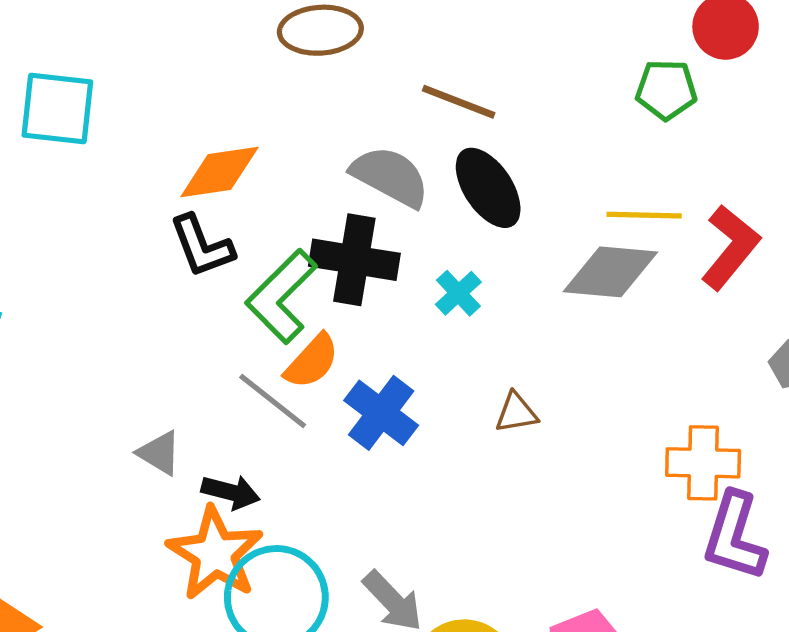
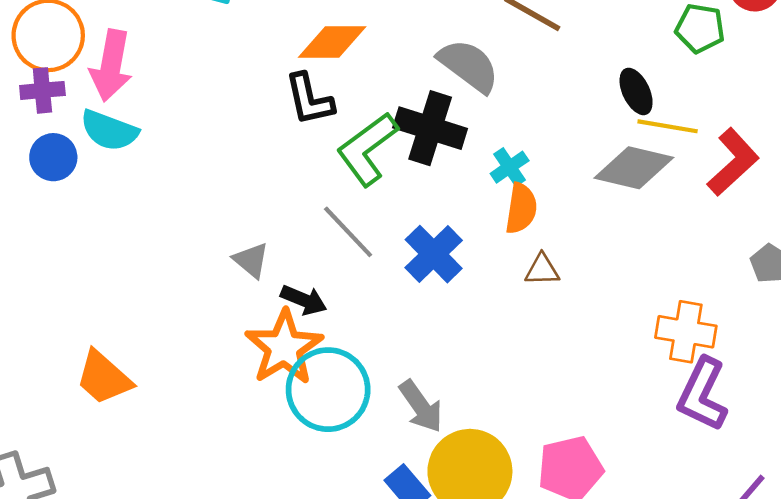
black ellipse: (488, 188) -> (636, 91), moved, size x0.7
orange semicircle: (312, 361) -> (521, 208), moved, turned -42

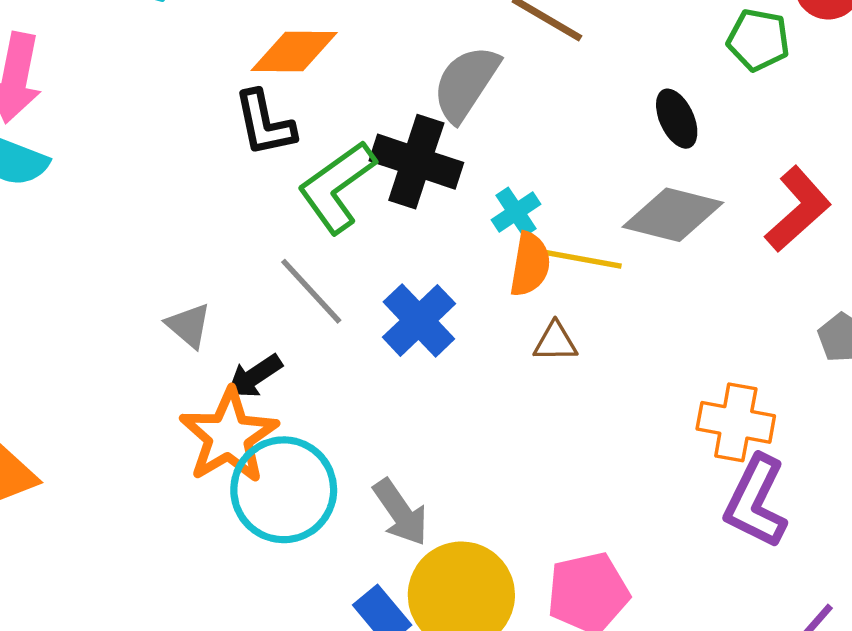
gray semicircle: (469, 66) -> (466, 83), turned -94
yellow line: (668, 126) -> (584, 259), moved
black arrow: (304, 300) -> (254, 376), turned 123

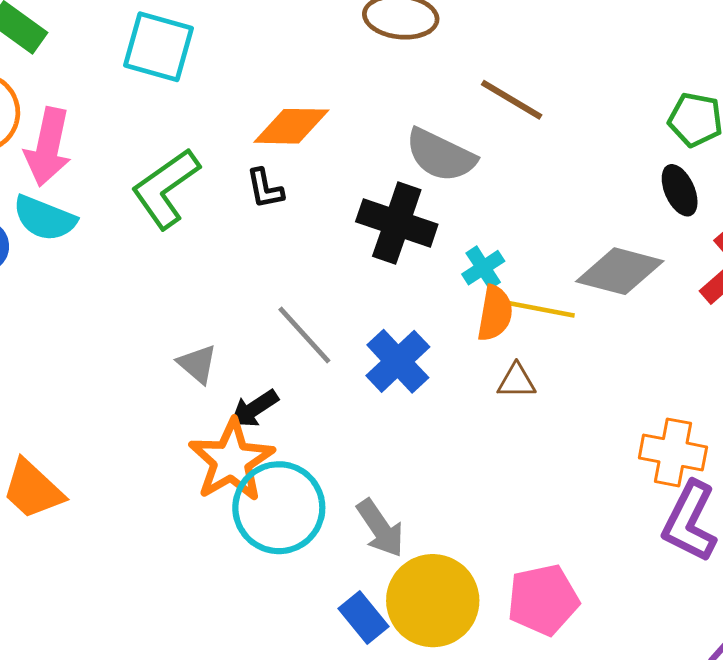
gray semicircle: (466, 83) -> (441, 155), turned -98
black ellipse: (677, 119) -> (680, 190), moved
black L-shape: (265, 123) -> (265, 189), size x0.7
green L-shape: (337, 187) -> (166, 188), moved

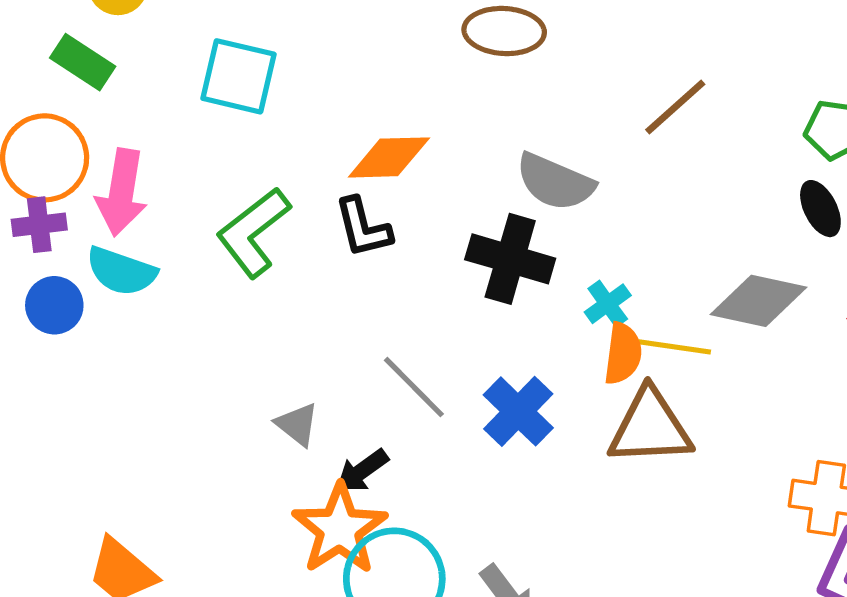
brown line: (512, 100) -> (675, 107), moved, turned -70
black L-shape: (265, 189) -> (363, 228), size x1.4
brown triangle: (516, 381) -> (650, 427), size x2.0

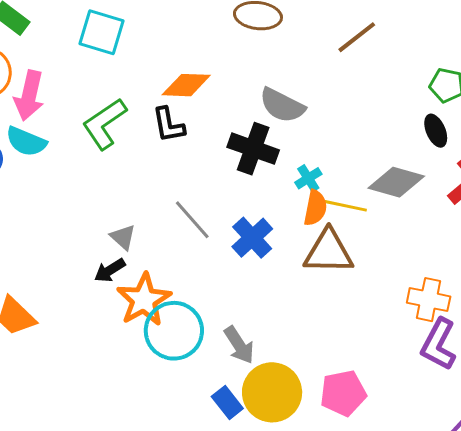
brown line: (675, 107) -> (357, 37), moved
black arrow: (362, 471) -> (110, 270), moved

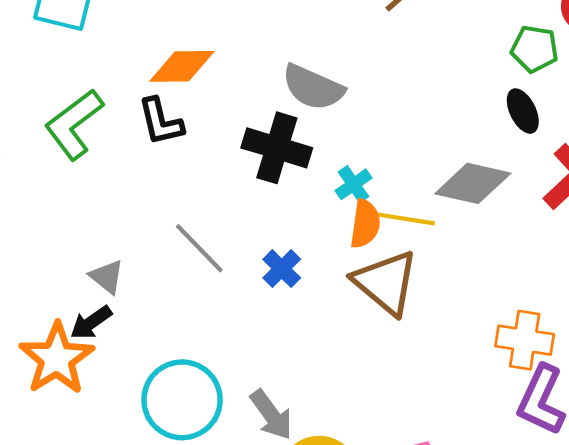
blue cross: (252, 238) -> (282, 269), size x0.7
brown triangle: (328, 252) -> (386, 282), turned 42
orange star: (144, 300) -> (57, 359), moved

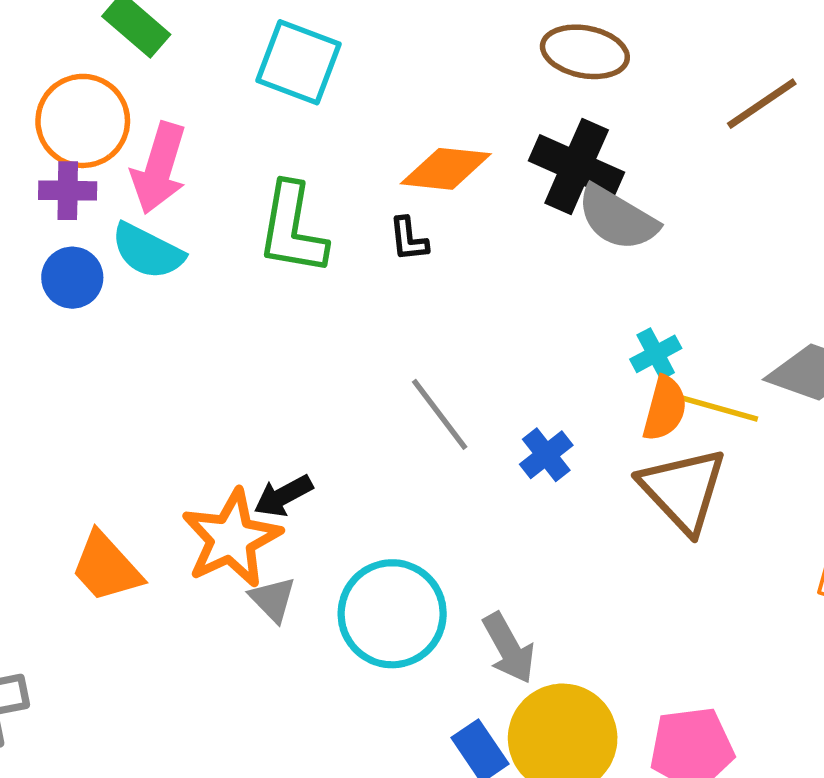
black L-shape: (161, 122) -> (409, 239), size x0.7
green L-shape: (74, 124) -> (292, 229), turned -50
black cross: (277, 148) -> (577, 167), moved
gray triangle: (107, 277) -> (273, 599), moved

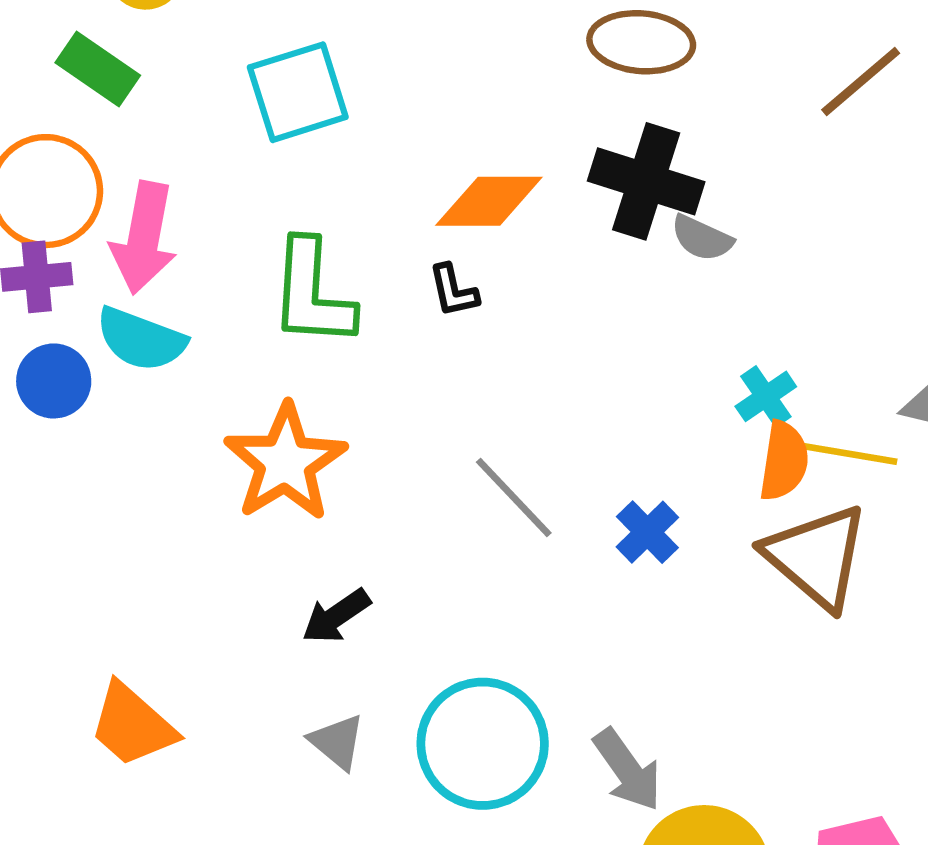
cyan square: (299, 62) -> (298, 92), turned -32
gray semicircle: (617, 218) -> (702, 238), size x0.6
orange star: (231, 538) -> (285, 462), moved

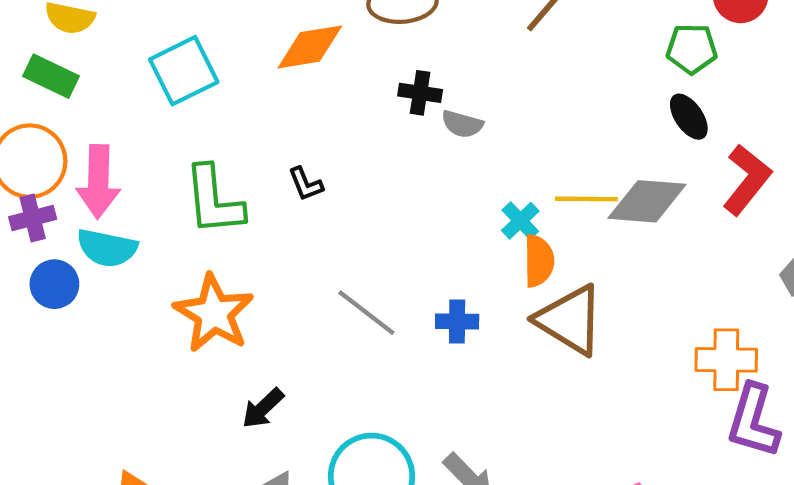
black cross: (646, 181) -> (420, 93), size x0.6
orange diamond: (489, 201) -> (310, 47), moved
yellow line: (850, 454) -> (586, 199), moved
blue cross: (647, 532) -> (457, 321), turned -36

